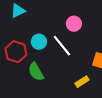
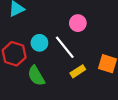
yellow rectangle: (82, 82) -> (78, 71), moved

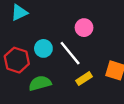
green semicircle: (36, 76) -> (40, 83), turned 105

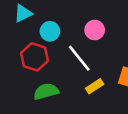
cyan circle: (43, 48) -> (50, 31), moved
red hexagon: (17, 60) -> (35, 57), moved

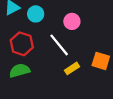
cyan circle: (50, 31) -> (36, 14), moved
green semicircle: (46, 91) -> (20, 71), moved

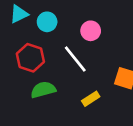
yellow rectangle: (72, 68) -> (91, 99), moved
green semicircle: (20, 71) -> (43, 90), moved

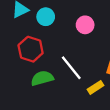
white line: (75, 59) -> (71, 68), moved
yellow rectangle: (91, 99) -> (96, 87), moved

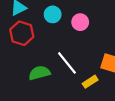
cyan circle: (46, 17) -> (53, 14), moved
red hexagon: (31, 49) -> (22, 33), moved

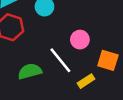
pink circle: (80, 22) -> (80, 40), moved

